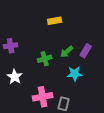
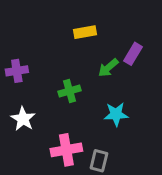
purple rectangle: (86, 51) -> (133, 54), moved
green arrow: (67, 52) -> (108, 68), moved

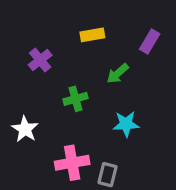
purple rectangle: (133, 54) -> (150, 42), moved
purple cross: (17, 71) -> (40, 60), moved, turned -30

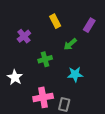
yellow rectangle: (92, 35) -> (55, 21), turned 72

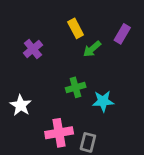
green arrow: (70, 44) -> (92, 49), moved
green cross: (45, 59) -> (76, 87), moved

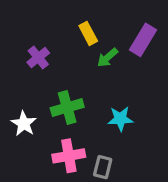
purple rectangle: (122, 34) -> (143, 40), size x1.4
green cross: (76, 87) -> (67, 108), moved, size x1.4

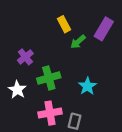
purple cross: (38, 58) -> (25, 57), moved
cyan star: (120, 119) -> (87, 86), turned -30

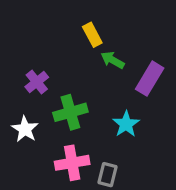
purple rectangle: (104, 29) -> (150, 79), moved
green arrow: (78, 42) -> (113, 60), turned 70

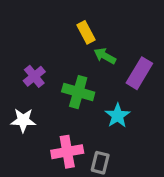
green cross: (70, 112) -> (78, 92), moved, turned 32
white star: (25, 129) -> (23, 120), turned -30

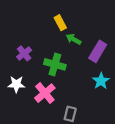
cyan star: (117, 116) -> (101, 81), moved
pink cross: (67, 152) -> (45, 93), moved, turned -30

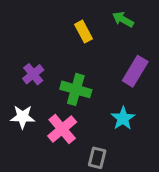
green arrow: (74, 39) -> (123, 19), moved
cyan star: (101, 81) -> (123, 118), moved

